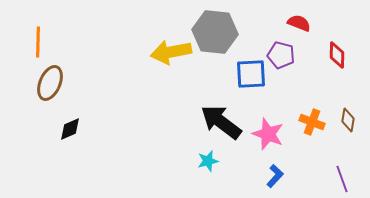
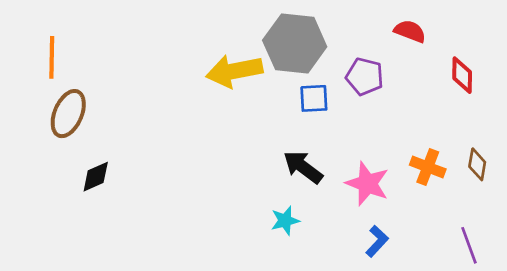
purple pentagon: (281, 55) -> (365, 76), moved
blue square: (251, 74) -> (314, 98), moved, size x0.7
black arrow: (221, 122) -> (303, 167), size x0.7

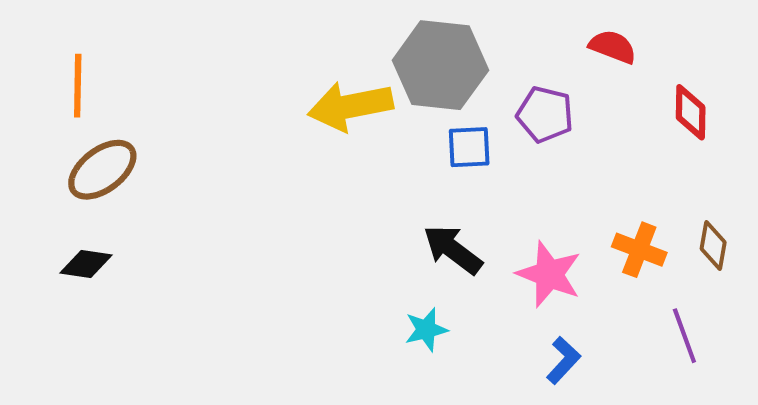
brown ellipse: (68, 114) -> (102, 170), turned 30
black diamond: (96, 177) -> (86, 264), moved, turned 32
purple line: (469, 245) -> (684, 336), moved

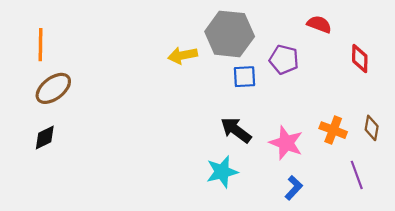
yellow arrow: (350, 106) -> (183, 55), size x0.7
black diamond: (86, 264) -> (45, 138), turned -35
cyan star: (426, 330) -> (222, 172), size x1.4

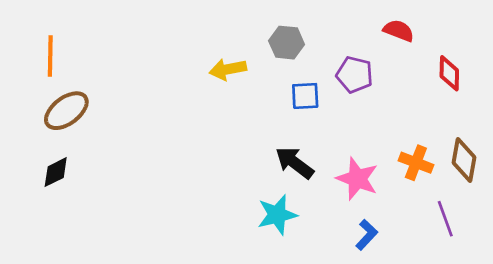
gray hexagon: (230, 34) -> (287, 43), size x0.6
brown diamond: (372, 128) -> (464, 160), size x1.4

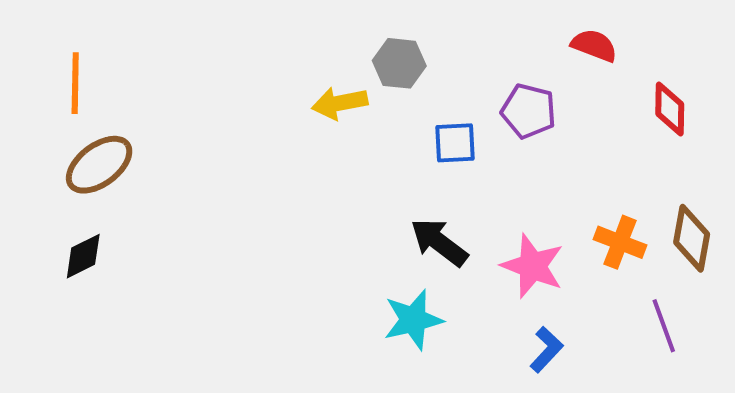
gray hexagon: (287, 43) -> (399, 63), moved

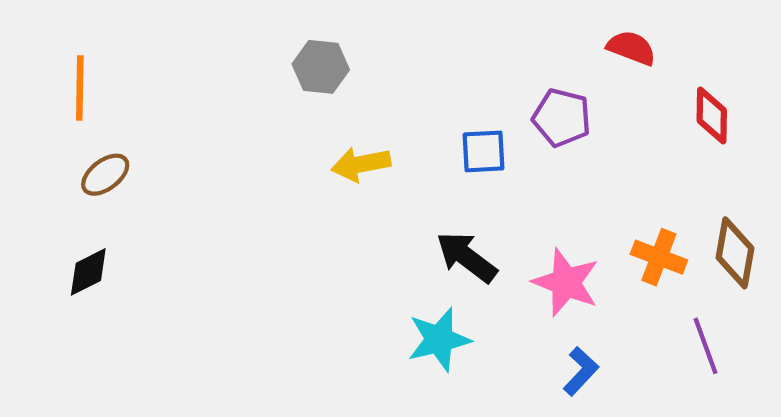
gray hexagon: (399, 63) -> (321, 67), moved
yellow arrow: (340, 103) -> (361, 164), moved
brown ellipse: (99, 165) -> (105, 175), size x0.7

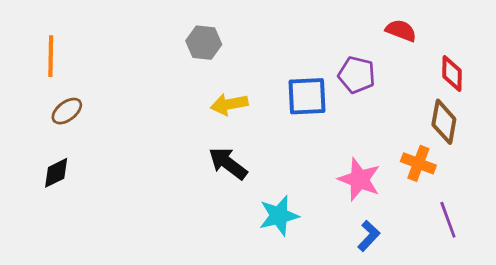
blue square: (483, 151) -> (307, 96), size x1.4
brown diamond: (735, 253) -> (444, 122), moved
black arrow: (467, 257) -> (228, 163), moved

